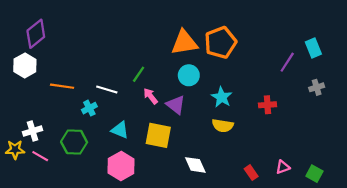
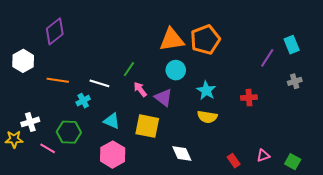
purple diamond: (36, 34) -> (55, 31), moved
pink line: (40, 156) -> (48, 148), moved

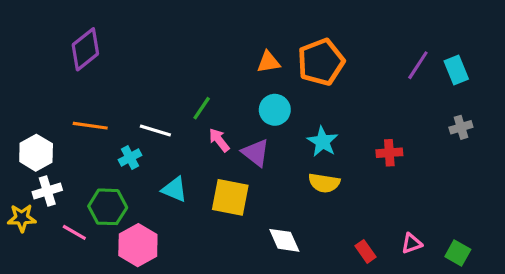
orange triangle: (172, 40) -> (268, 62), size x0.6
purple line: (267, 58) -> (418, 65), moved
white hexagon: (23, 61) -> (36, 153), moved
pink hexagon: (113, 155) -> (138, 245), moved

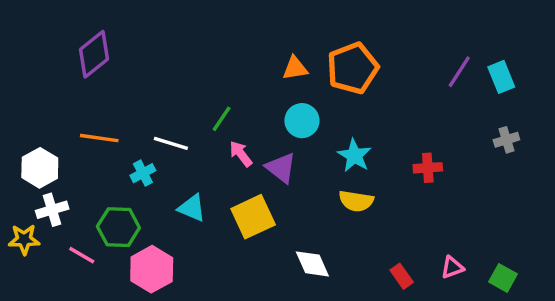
yellow square: (230, 197) -> (253, 217), turned -36

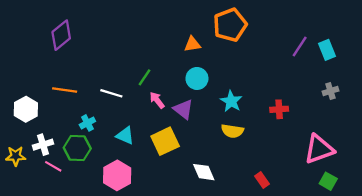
orange pentagon: (353, 68) -> (230, 25), moved
cyan cross: (143, 173) -> (87, 123), moved
white cross: (52, 210) -> (43, 145), moved
pink triangle: (452, 267) -> (319, 149), moved, size x2.0
pink hexagon: (152, 269) -> (117, 175), moved

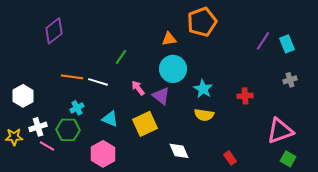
green line: (144, 77) -> (121, 57), moved
cyan circle: (197, 78) -> (173, 69), size x1.4
orange line: (65, 90) -> (72, 77), moved

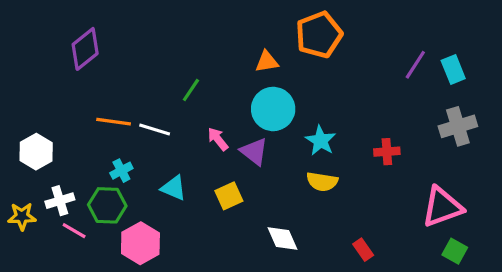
gray cross: (290, 80) -> (458, 126), size x1.6
yellow square: (145, 124) -> (229, 196), size x0.7
pink hexagon: (103, 154) -> (140, 243), moved

